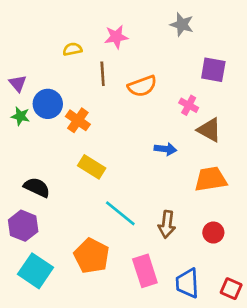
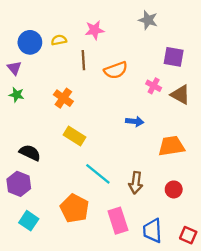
blue circle: (48, 104) -> (30, 42), moved
brown triangle: (209, 130) -> (180, 95), moved
cyan square: (35, 271) -> (29, 221), size x0.7

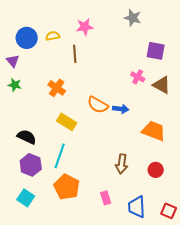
orange semicircle: (116, 70) -> (98, 105), moved, turned 50
orange trapezoid: (171, 146) -> (154, 131), turned 30
cyan line: (98, 174) -> (60, 156), moved, turned 70
purple hexagon: (19, 184) -> (31, 165), moved
pink rectangle: (118, 221) -> (106, 198), size x0.6

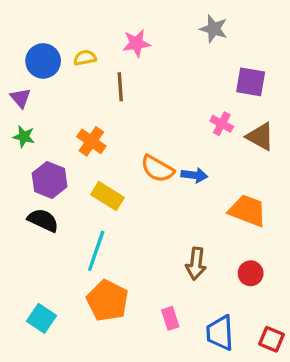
purple hexagon: (31, 165) -> (50, 180), moved

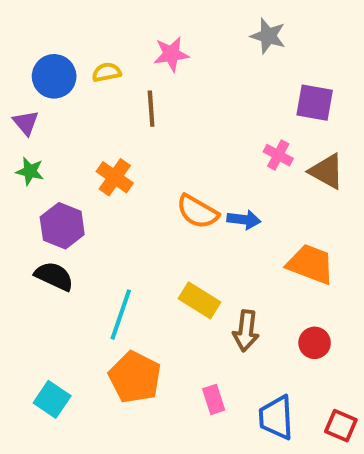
yellow rectangle: (107, 196) -> (199, 300), moved

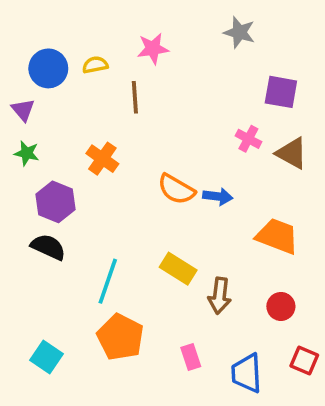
red square: (341, 426) -> (304, 361), moved

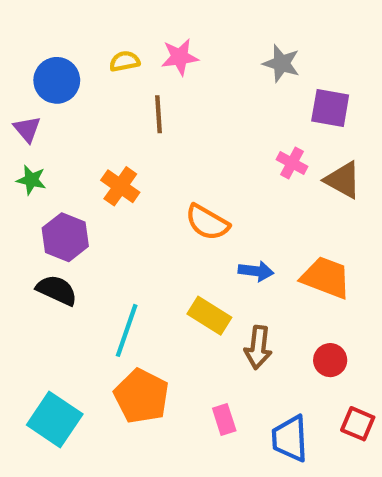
gray star: (239, 32) -> (281, 63), moved
yellow semicircle: (95, 65) -> (125, 61), moved
blue arrow: (218, 196) -> (256, 271), moved
cyan square: (46, 357) -> (55, 419), size x1.4

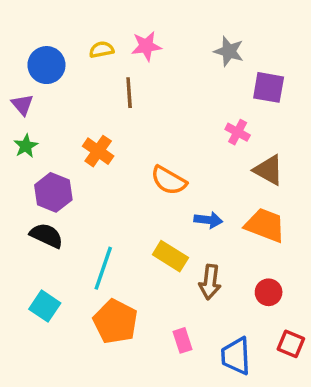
green star: (31, 180) -> (26, 146), turned 30
brown triangle: (343, 180) -> (269, 170), moved
cyan square: (55, 419) -> (45, 306), moved, size x0.7

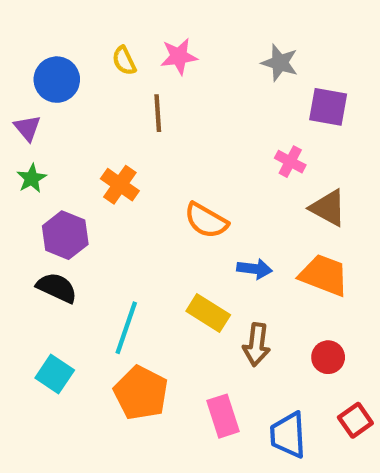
yellow semicircle: (102, 50) -> (124, 61), turned -105
pink rectangle: (182, 340) -> (223, 416), size x1.4
red square: (291, 344) -> (355, 420), turned 32

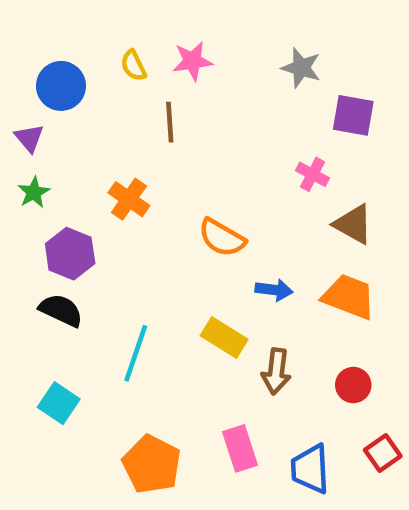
orange pentagon: (141, 393) -> (152, 464), moved

